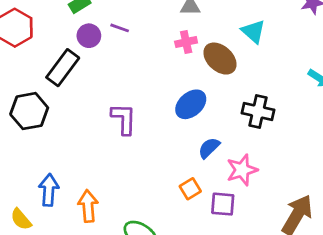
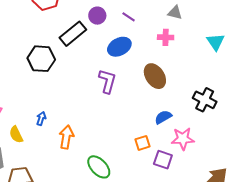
purple line: (120, 28) -> (129, 17), moved
brown ellipse: (220, 59) -> (155, 76), moved
blue ellipse: (191, 104) -> (119, 47), moved
blue arrow: (49, 190) -> (41, 119), size x0.6

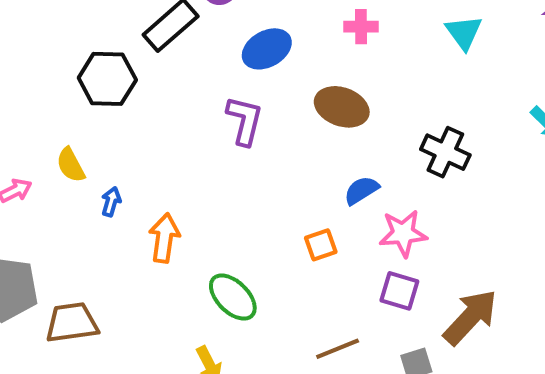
brown ellipse: (155, 76) -> (342, 107), turned -35
yellow semicircle: (16, 135) -> (71, 165), moved
purple square: (163, 160) -> (399, 291), moved

